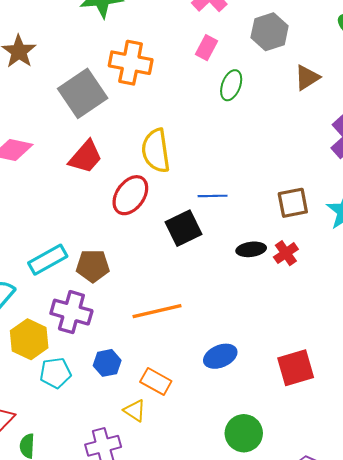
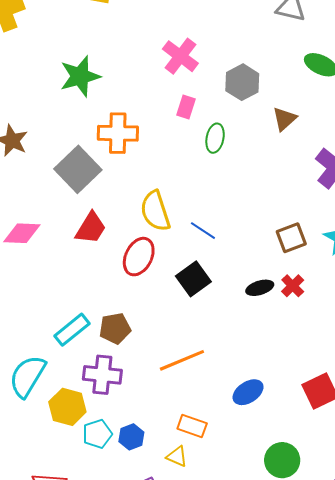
blue line: (213, 196) -> (203, 231), moved, turned 44
blue hexagon: (107, 363) -> (131, 437), moved

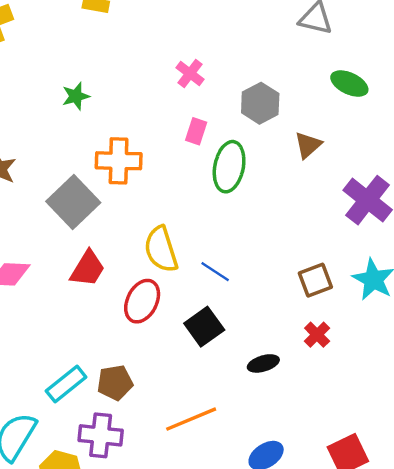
pink cross: (180, 56) -> (190, 73), size x0.7
green star: (80, 76) -> (76, 96), size x0.6
green ellipse: (215, 138) -> (229, 167), size x1.5
black ellipse: (260, 288) -> (263, 363), moved

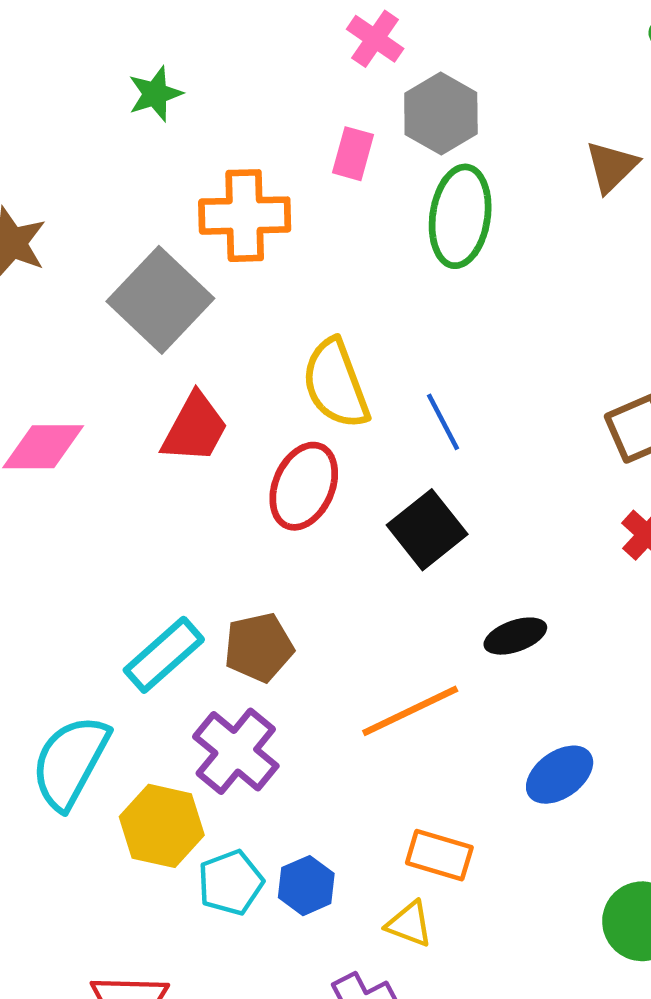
gray hexagon: (260, 103) -> (441, 113), moved
pink rectangle: (196, 131) -> (353, 154), moved
blue line: (215, 272) -> (443, 422), turned 32
black ellipse: (263, 363) -> (515, 636), moved
purple cross: (101, 435) -> (236, 751), turned 36

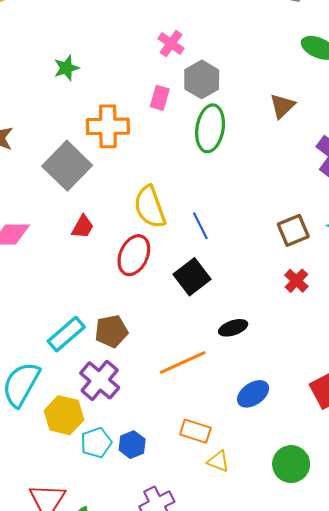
red trapezoid: (195, 428) -> (83, 227), size x0.7
yellow triangle: (409, 924) -> (218, 461), moved

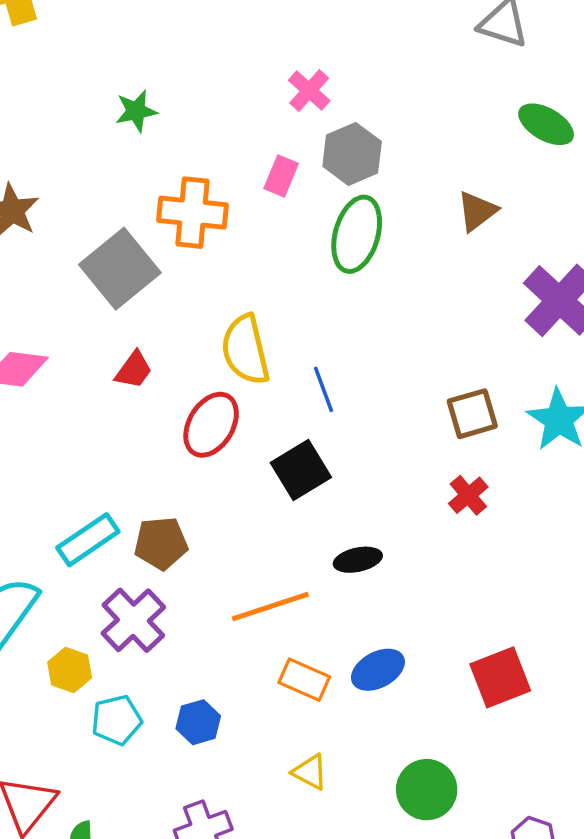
yellow hexagon: (64, 415) -> (70, 670), size x0.7
orange rectangle: (195, 431) -> (304, 680), moved
blue hexagon: (132, 445) -> (198, 722), moved

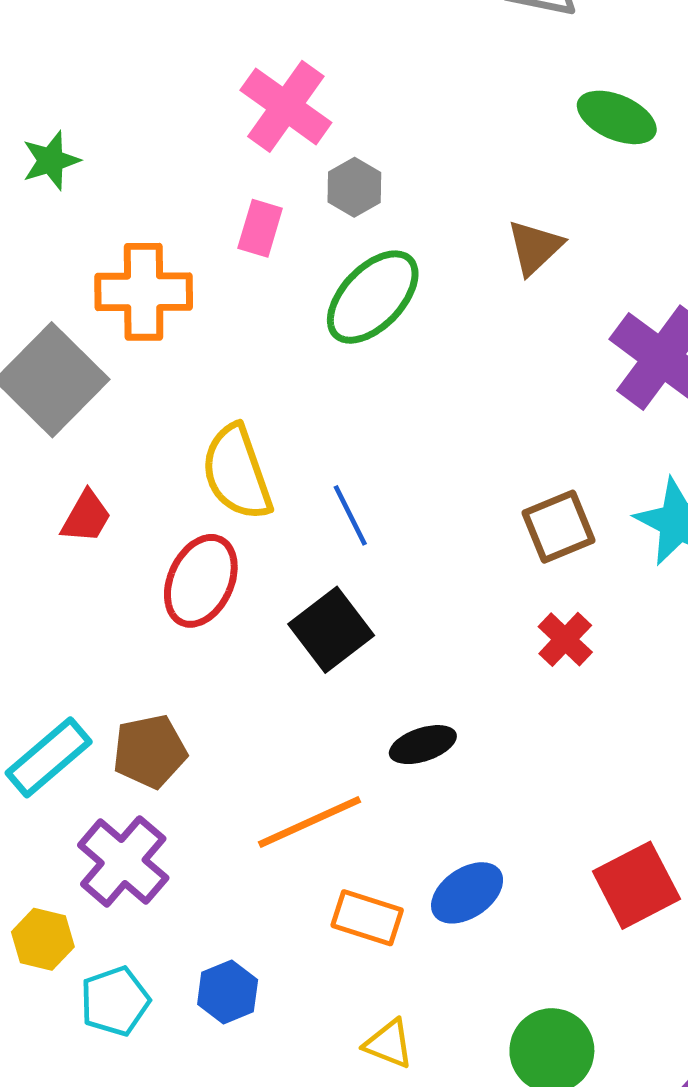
pink cross: (309, 91) -> (286, 106), size x1.5
gray hexagon: (352, 154) -> (354, 187), size x0.7
green ellipse: (357, 234) -> (373, 297), turned 34

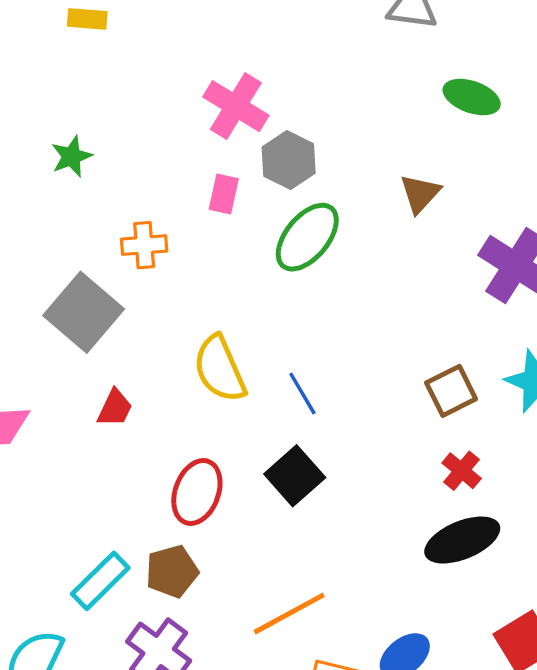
gray hexagon: (354, 187) -> (289, 160), size x1.4
orange cross: (144, 292) -> (144, 245), size x0.7
red ellipse: (201, 581) -> (197, 492), moved
black ellipse: (423, 745) -> (462, 540), moved, size x1.6

